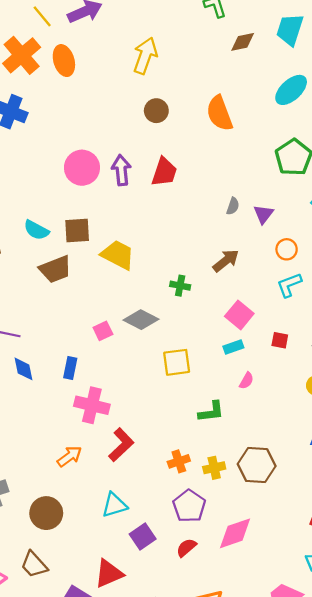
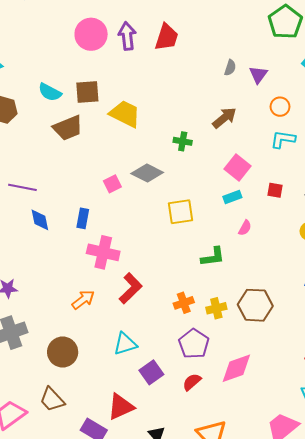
cyan L-shape: (289, 285) -> (283, 139), turned 30

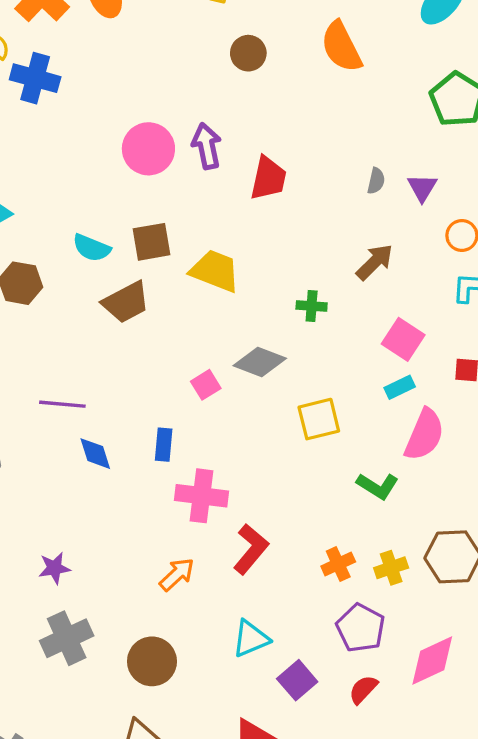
red trapezoid: (167, 37) -> (268, 178), moved
pink semicircle: (245, 228) -> (424, 435), size x2.0
green L-shape: (213, 257) -> (378, 486), turned 45

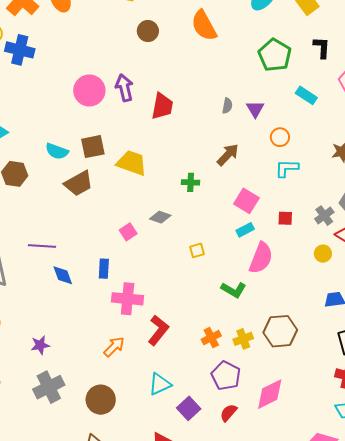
gray diamond: (260, 362) -> (160, 217), size x0.7
yellow square: (319, 419) -> (197, 250), size x0.6

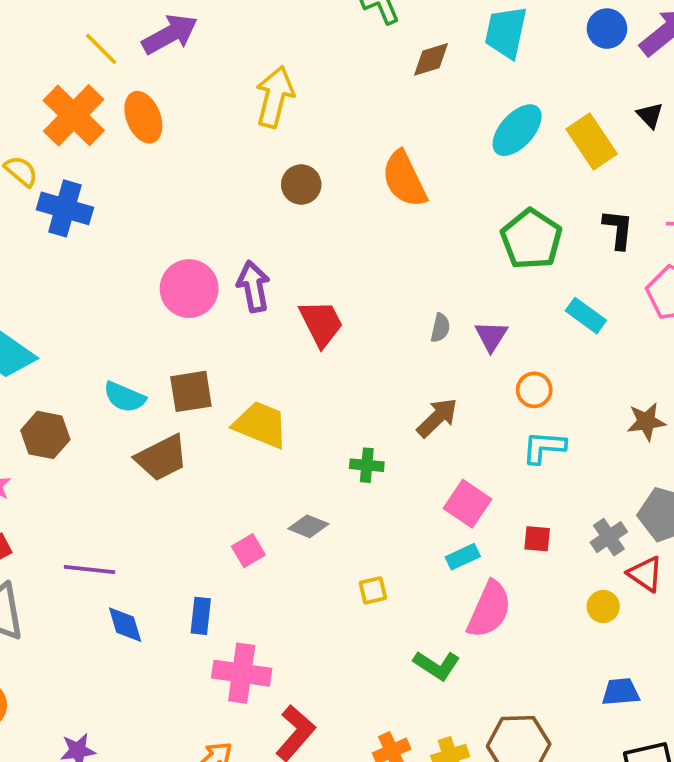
red trapezoid: (162, 106) -> (321, 323), turned -40

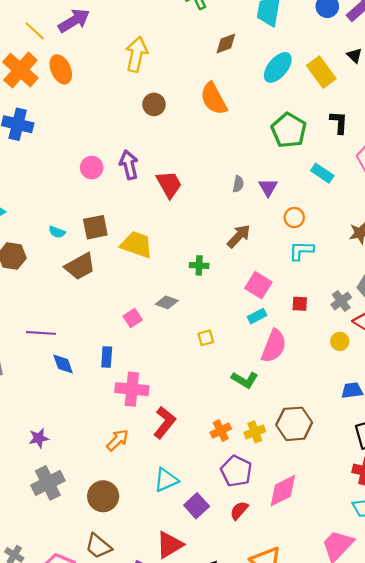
brown diamond: (431, 59) -> (226, 43), moved
pink circle: (189, 289) -> (92, 168), size x0.7
cyan semicircle: (125, 397) -> (57, 232), size x0.7

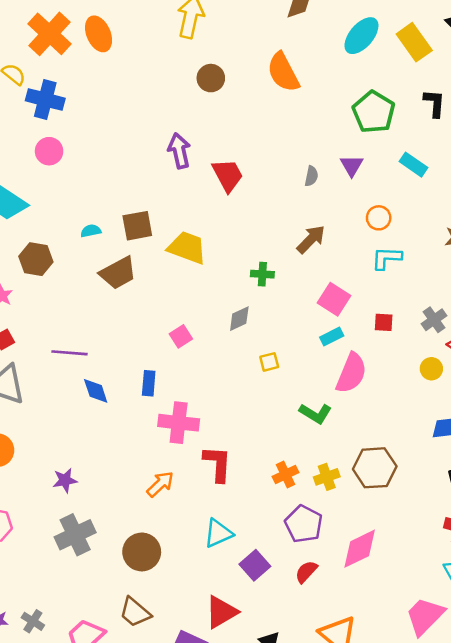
pink circle: (92, 168) -> (49, 151), moved
purple triangle: (268, 187) -> (352, 166), moved
cyan semicircle: (57, 232) -> (91, 231), turned 147
gray diamond: (167, 302) -> (239, 319), moved, turned -45
red L-shape: (164, 422) -> (217, 464), turned -36

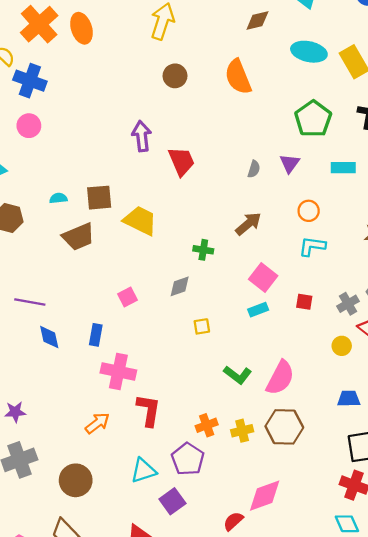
cyan ellipse: (361, 36) -> (309, 52), turned 56
cyan rectangle: (414, 165) -> (343, 168), turned -40
pink semicircle: (351, 373) -> (280, 378), moved
purple pentagon: (304, 524) -> (188, 459), moved
red semicircle: (306, 572) -> (233, 521), moved

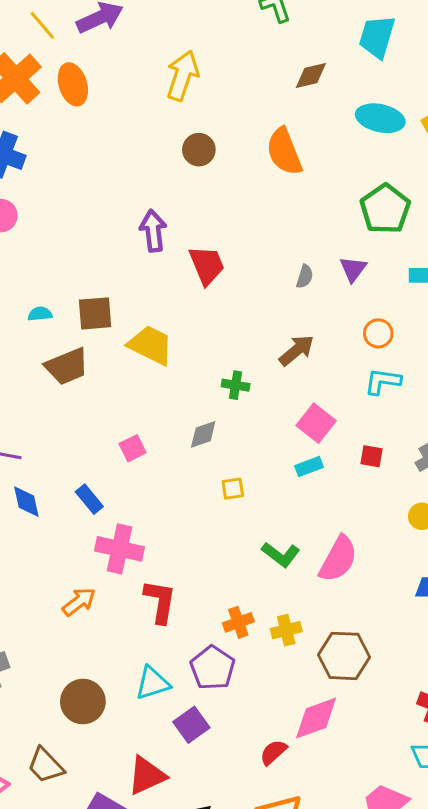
blue rectangle: (96, 335) -> (89, 499), turned -50
orange arrow: (97, 423) -> (79, 602), moved
brown hexagon: (284, 427) -> (344, 656), moved
brown circle: (76, 480) -> (83, 702), moved

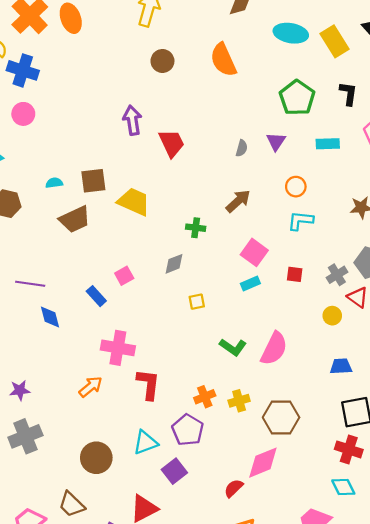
blue rectangle: (89, 499) -> (96, 296), moved

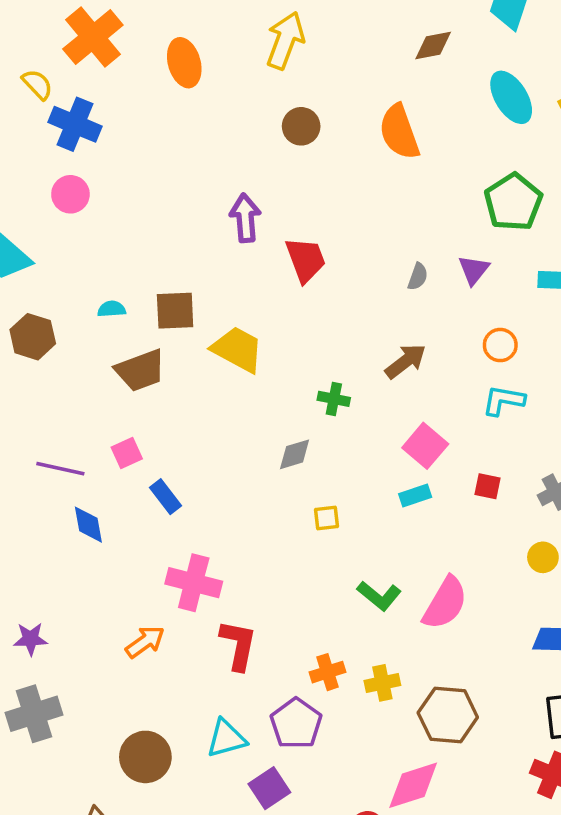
orange ellipse: (71, 18) -> (184, 63), moved
cyan ellipse: (291, 33) -> (511, 97), turned 44
pink square: (124, 276) -> (127, 453), moved

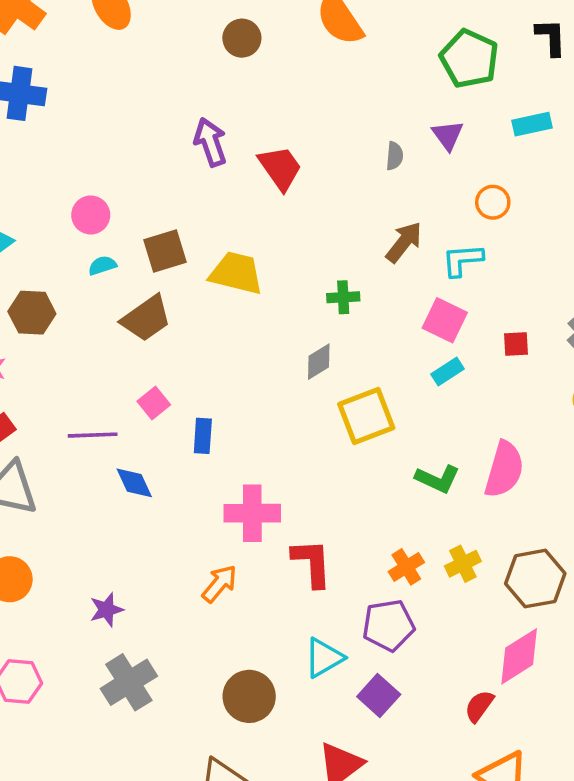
pink circle: (70, 194) -> (91, 215), moved
cyan L-shape: (503, 400) -> (462, 260), moved
blue rectangle: (165, 497) -> (203, 436), turned 56
yellow square: (327, 518) -> (366, 416), size x2.0
purple pentagon: (296, 723) -> (388, 625), turned -30

